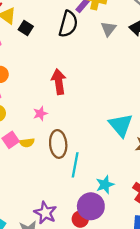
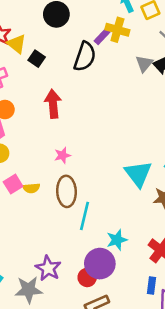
gray triangle: (108, 29) -> (144, 64), moved
red arrow: (59, 82) -> (53, 104), moved
pink star: (40, 113) -> (63, 155), moved

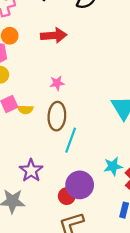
red arrow: (53, 104) -> (54, 35), turned 85
cyan star: (117, 240) -> (113, 166), moved
purple star: (48, 268) -> (31, 170), moved

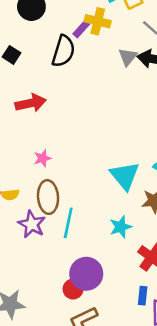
cyan star: (113, 166) -> (121, 227), moved
purple star: (31, 170) -> (32, 224), moved

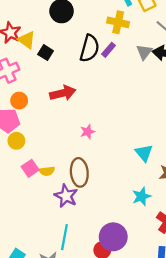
purple rectangle: (81, 29) -> (109, 50), moved
pink star: (43, 158) -> (88, 132), moved
cyan triangle: (125, 176) -> (144, 153), size x0.7
cyan line: (68, 223) -> (64, 237), moved

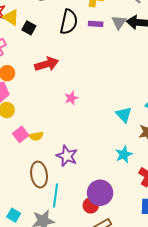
purple rectangle: (109, 50) -> (96, 24), moved, turned 56
brown ellipse: (79, 172) -> (39, 175), moved
purple star: (66, 196) -> (67, 156), moved

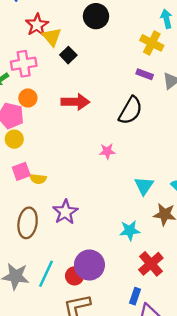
black semicircle: (69, 22) -> (130, 110), moved
pink star: (71, 98) -> (107, 151), moved
cyan line: (56, 195) -> (46, 274), moved

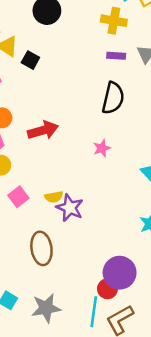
red arrow: (75, 102) -> (43, 130), moved
yellow semicircle: (38, 179) -> (54, 197), moved
purple star: (65, 212) -> (70, 208), moved
cyan line: (46, 274) -> (94, 312), moved

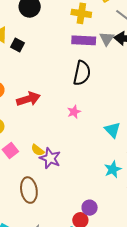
purple rectangle: (116, 56) -> (84, 40), size x1.6
yellow semicircle: (54, 197) -> (38, 150), turned 48
purple circle: (120, 273) -> (90, 208), size x0.6

